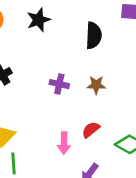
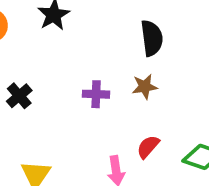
black semicircle: (94, 35) -> (152, 38), moved

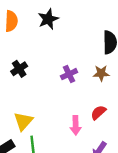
purple cross: (96, 94) -> (69, 74), turned -35

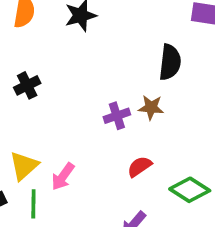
purple cross: (69, 74) -> (117, 116), moved
pink arrow: (76, 125) -> (63, 177), moved, turned 30

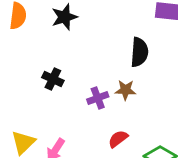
black cross: (27, 85) -> (53, 79), moved, turned -36

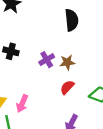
brown star: (125, 90) -> (67, 62), moved

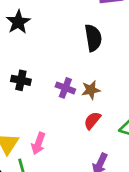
purple cross: (47, 60) -> (65, 88), turned -35

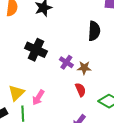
black cross: (21, 80) -> (36, 50), size x1.5
red semicircle: (92, 120) -> (80, 90), turned 104

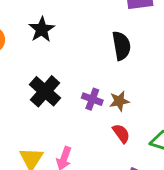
black cross: (36, 50) -> (45, 91), turned 30

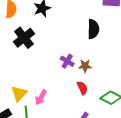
black cross: (45, 91) -> (24, 38), moved

